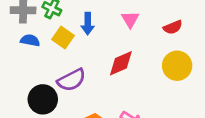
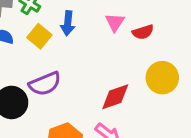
red semicircle: (173, 27) -> (143, 32), moved
red diamond: (121, 63) -> (115, 97), moved

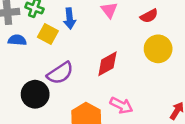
red semicircle: (143, 32) -> (149, 16), moved
red diamond: (115, 97) -> (107, 64), moved

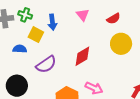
blue semicircle: (17, 40) -> (20, 49), moved
black circle: (35, 94) -> (17, 86), moved

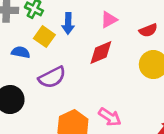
pink triangle: (83, 15) -> (109, 20), turned 32
red diamond: (82, 56) -> (101, 53), moved

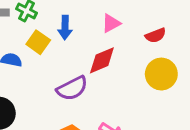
purple semicircle: (52, 77) -> (72, 88), moved

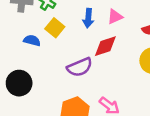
blue arrow: (65, 27) -> (88, 18), moved

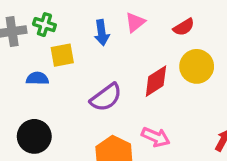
yellow square: (55, 28) -> (62, 55), turned -36
red diamond: (105, 46) -> (156, 81), moved

